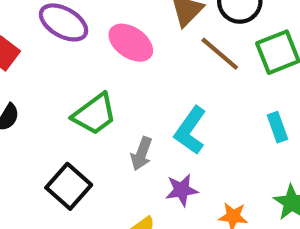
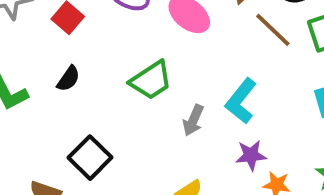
black square: (69, 186) -> (90, 158), moved
purple star: (182, 190) -> (251, 155), moved

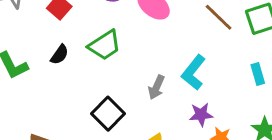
green trapezoid: (151, 80) -> (105, 45), moved
black square: (90, 158) -> (108, 114), moved

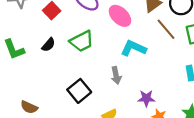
cyan L-shape: (193, 72) -> (133, 48), moved, turned 70
gray arrow: (156, 87) -> (116, 75), turned -42

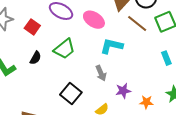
purple star: (146, 98) -> (123, 91), moved

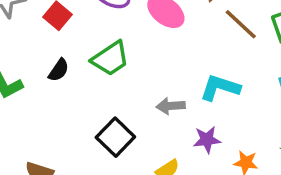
cyan L-shape: (112, 46) -> (220, 88), moved
gray arrow: (101, 73) -> (171, 106), turned 105

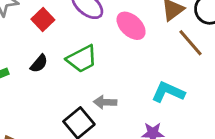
gray arrow: (171, 106) -> (105, 102), moved

